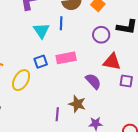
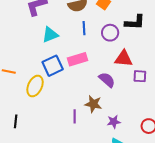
blue line: (61, 23) -> (84, 28), moved
cyan triangle: (41, 31) -> (50, 35), turned 48
blue square: (41, 62) -> (53, 66), size x1.5

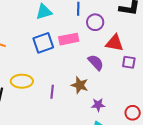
purple circle: (110, 33) -> (95, 22), moved
yellow ellipse: (35, 86) -> (22, 81), moved, turned 60
purple line: (75, 116) -> (52, 92), moved

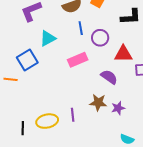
blue square: (43, 43) -> (27, 60), moved
yellow ellipse: (22, 81) -> (47, 121), moved
purple star: (98, 105) -> (118, 108), moved

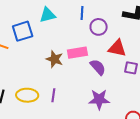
pink rectangle: (78, 60) -> (77, 53), moved
brown star: (98, 103) -> (55, 59), moved
purple star: (118, 108) -> (99, 99), size x1.5

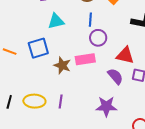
purple circle: (99, 27) -> (98, 38), moved
blue square: (23, 31) -> (38, 48), moved
purple semicircle: (98, 67) -> (115, 76), moved

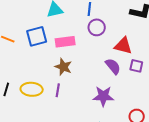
pink rectangle: (85, 59) -> (65, 42), moved
brown star: (62, 65) -> (63, 67), moved

